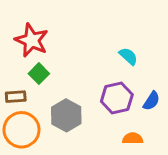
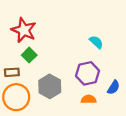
blue semicircle: (151, 101) -> (113, 87), moved
orange semicircle: (133, 138) -> (89, 99), moved

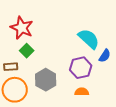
cyan semicircle: (96, 42) -> (89, 39), size x1.6
blue semicircle: (113, 87) -> (105, 56), moved

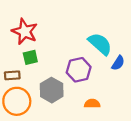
green square: (27, 51) -> (30, 57), turned 32
purple hexagon: (81, 68) -> (79, 70), moved

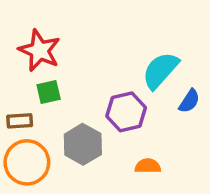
cyan semicircle: (100, 44) -> (160, 70), turned -90

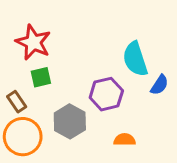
cyan semicircle: (160, 70) -> (135, 59), turned -60
brown rectangle: (20, 121) -> (17, 102), turned 60

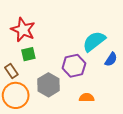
cyan semicircle: (135, 59) -> (94, 41), turned 70

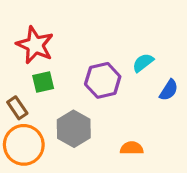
cyan semicircle: (94, 41) -> (143, 63), size x0.6
purple hexagon: (74, 66) -> (103, 80), moved

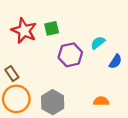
green square: (43, 82) -> (52, 28), moved
gray hexagon: (74, 129) -> (53, 102), moved
orange semicircle: (132, 148) -> (101, 101), moved

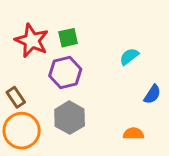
purple hexagon: (70, 55) -> (65, 73), moved
blue semicircle: (115, 61) -> (152, 94), moved
gray hexagon: (53, 102) -> (70, 118), moved

